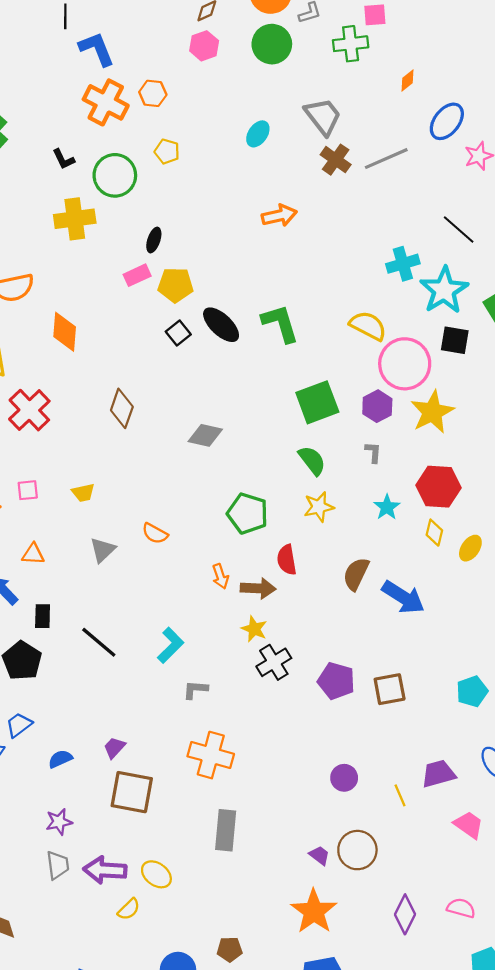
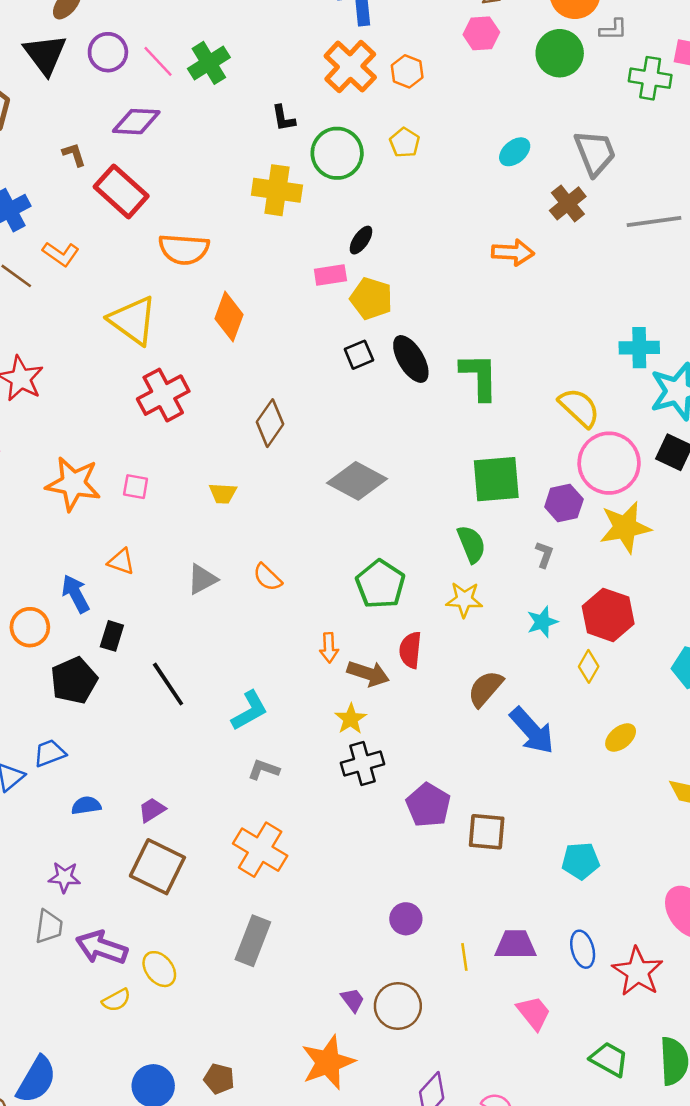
brown cross: (336, 160) -> (568, 203), moved
gray diamond: (205, 435) -> (357, 481), size x1.4
yellow trapezoid: (83, 493) -> (223, 493), moved
yellow ellipse: (470, 548) -> (621, 738), moved

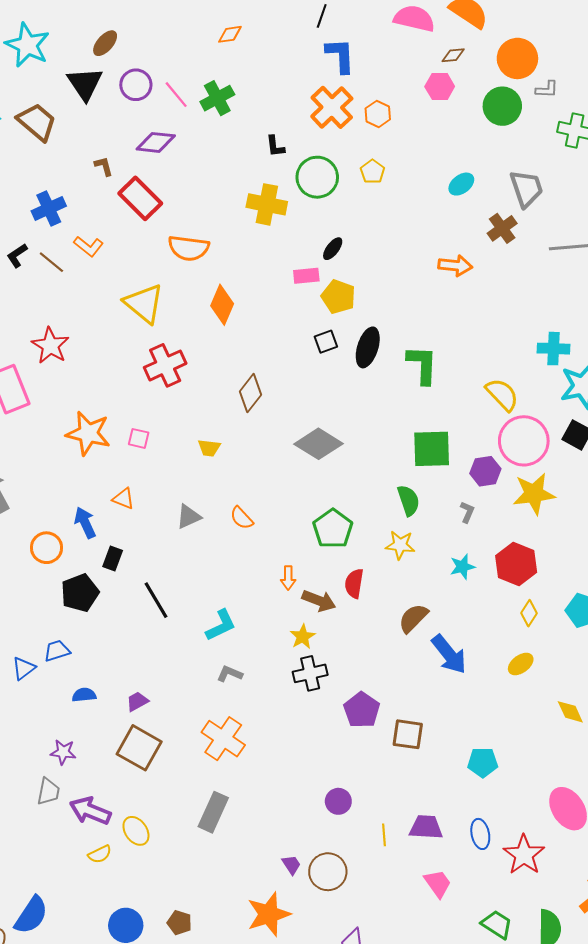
black ellipse: (411, 359) -> (368, 347), turned 45
yellow diamond: (589, 666) -> (529, 613), moved

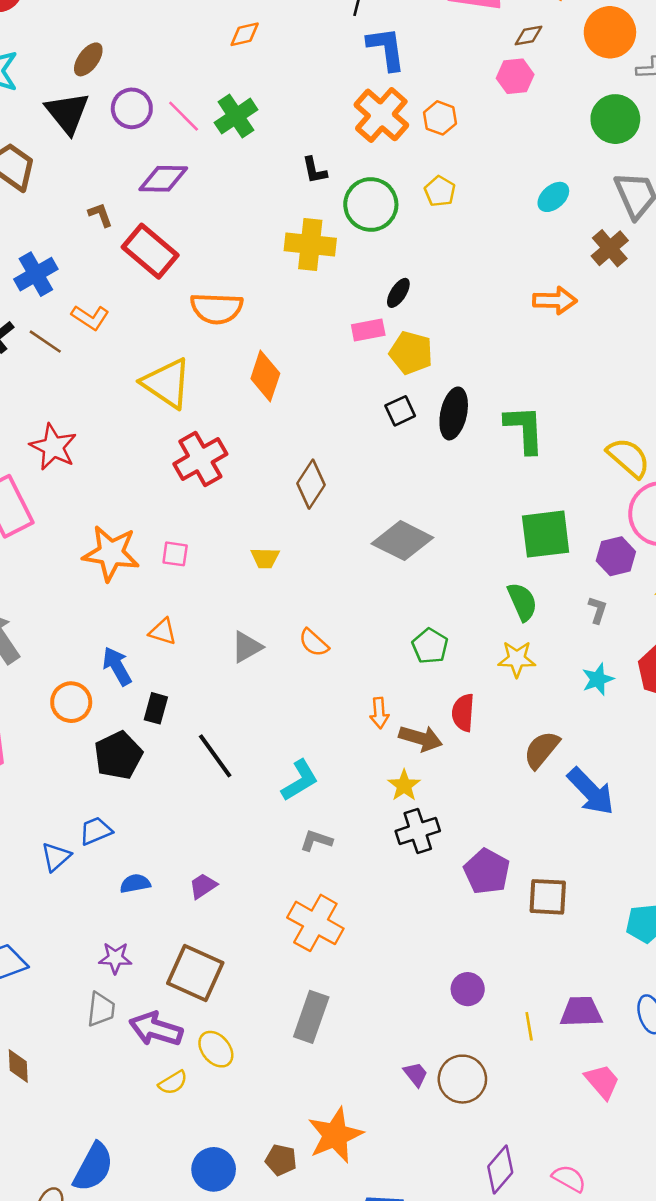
green circle: (502, 106) -> (615, 119), moved
green pentagon: (333, 529) -> (430, 646), size x0.7
brown square: (139, 748) -> (195, 973), moved
orange star: (269, 914) -> (335, 1135), moved

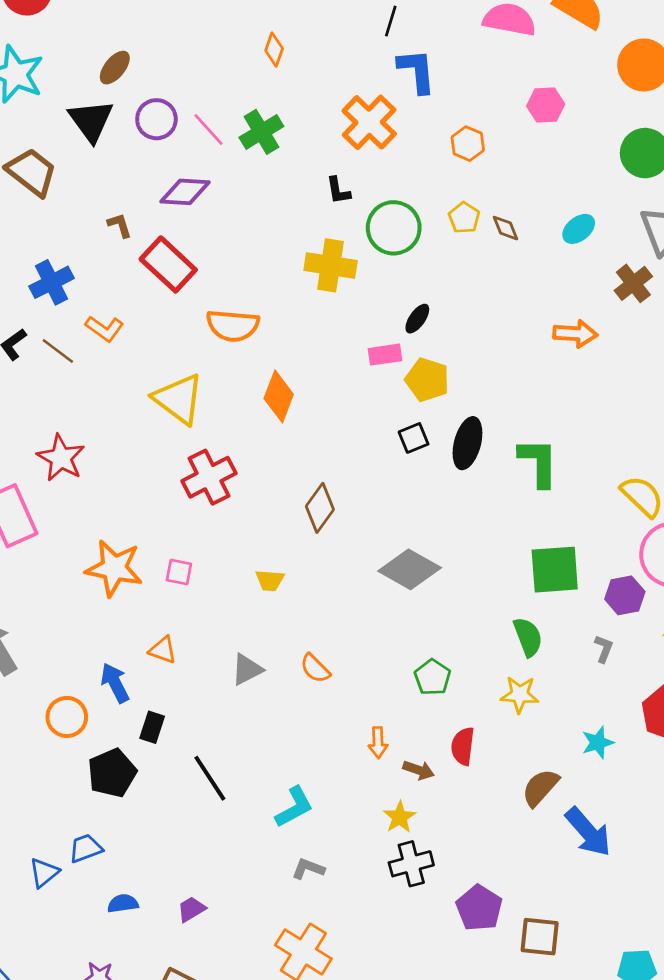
orange diamond: (245, 34) -> (274, 50), turned -60
brown diamond: (529, 35) -> (506, 228), moved, turned 76
orange cross: (381, 115) -> (369, 122), moved
cyan star: (598, 679) -> (598, 743), moved
brown arrow: (421, 738) -> (419, 770), size x0.7

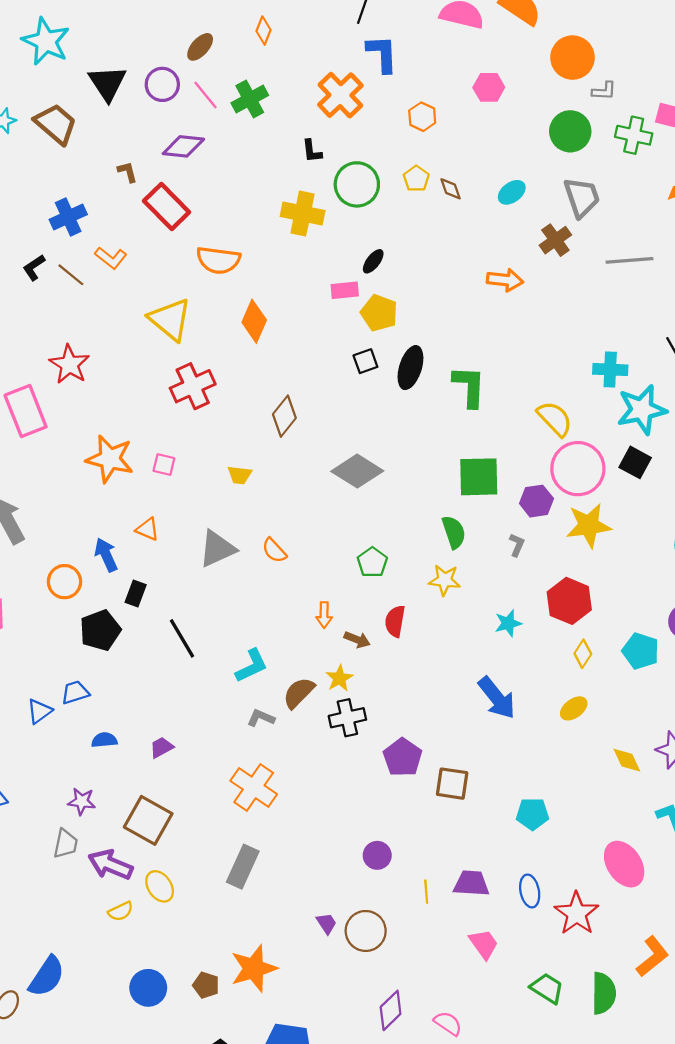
brown ellipse: (115, 68) -> (200, 47), moved
gray triangle: (247, 669) -> (217, 549), size x1.4
brown semicircle: (540, 788) -> (299, 693), moved

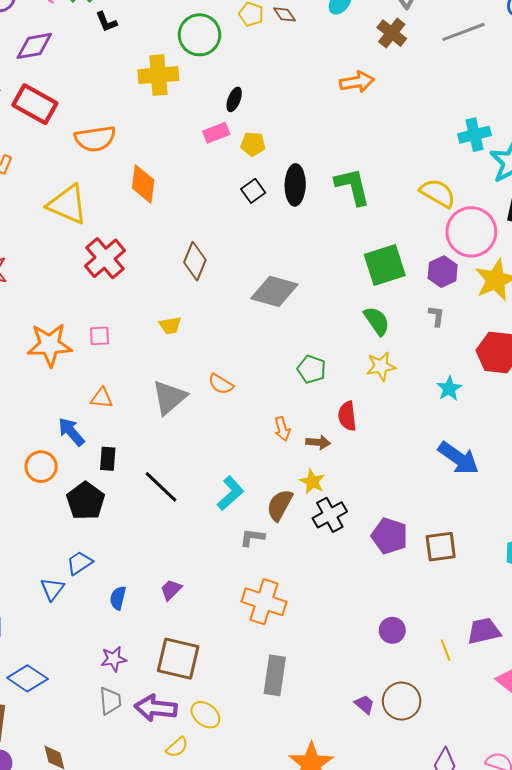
black L-shape: (312, 151) -> (106, 22), moved
yellow pentagon: (379, 313) -> (253, 144), size x0.7
blue semicircle: (104, 740) -> (118, 598), turned -55

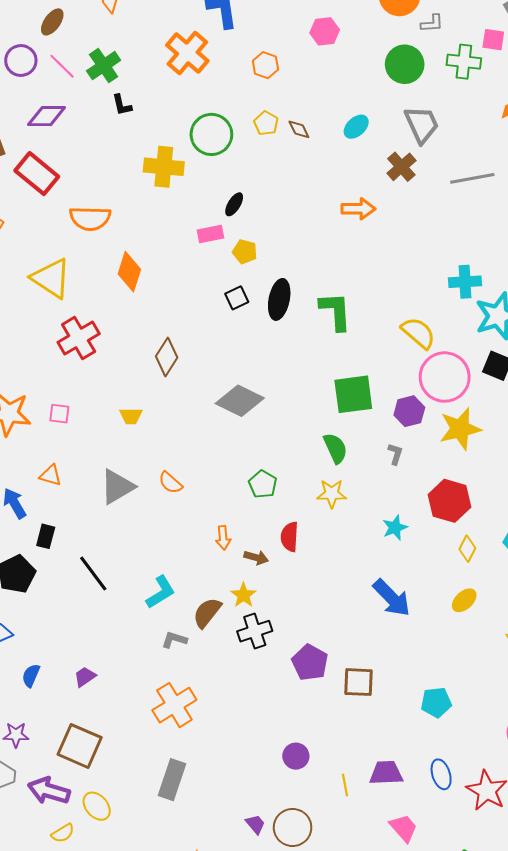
orange cross: (264, 602) -> (174, 705), turned 30

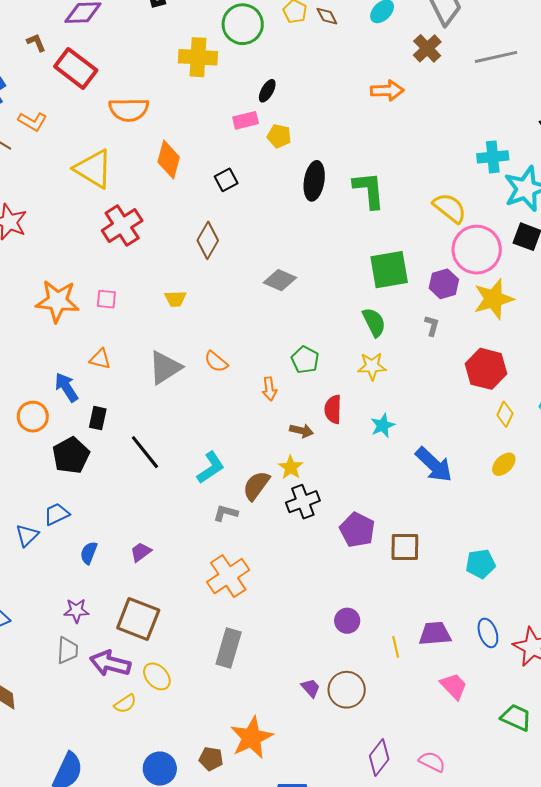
black square: (237, 298) -> (226, 180), moved
gray diamond: (240, 401) -> (280, 280), size x0.7
cyan star: (395, 528) -> (383, 425), moved
orange arrow: (223, 538) -> (269, 389), moved

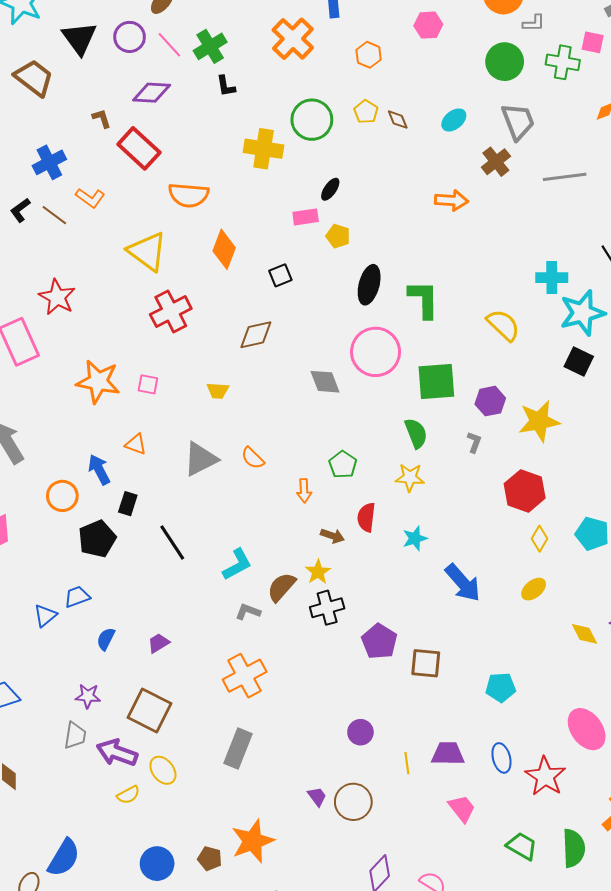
brown diamond: (208, 240) -> (256, 335), turned 42
pink circle: (477, 250) -> (376, 352), moved
gray diamond: (280, 280) -> (325, 382), turned 40

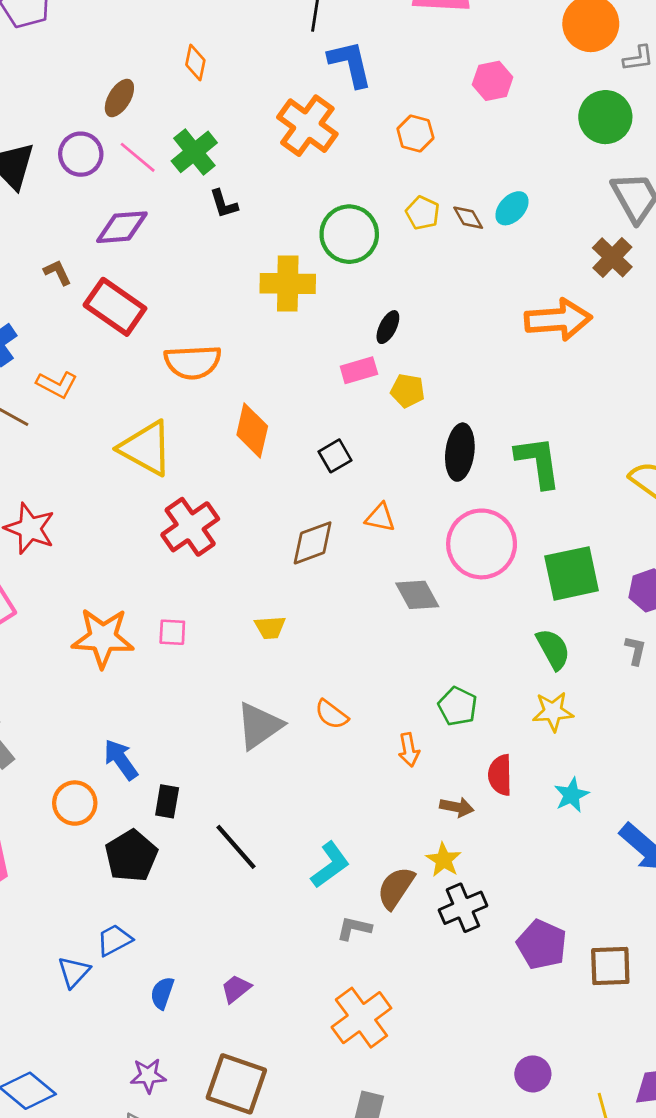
cyan ellipse: (454, 120) -> (512, 208), moved
orange arrow: (452, 200) -> (558, 320), size x1.4
orange triangle: (136, 444) -> (380, 517), moved

